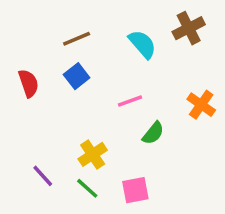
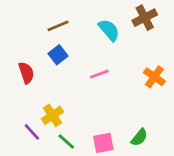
red semicircle: (28, 83) -> (26, 73), moved
green semicircle: (153, 133) -> (139, 137), moved
yellow cross: (93, 154) -> (52, 115), moved

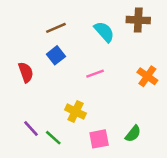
brown cross: (145, 18) -> (138, 20), turned 30
yellow cross: (52, 115) -> (75, 112), moved, turned -30
green line: (66, 142) -> (53, 138), moved

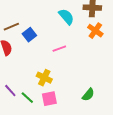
brown line: (56, 28) -> (11, 27), moved
orange cross: (147, 76) -> (95, 31), moved
pink square: (99, 139) -> (49, 99), moved

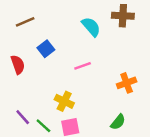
brown line: (11, 27) -> (25, 22), moved
orange cross: (95, 31) -> (127, 83), moved, turned 35

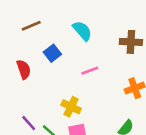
brown cross: (123, 16) -> (131, 42), moved
cyan semicircle: (91, 27) -> (82, 31), moved

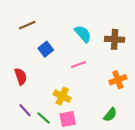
cyan semicircle: (82, 31) -> (83, 34), moved
red semicircle: (24, 69) -> (21, 76), moved

